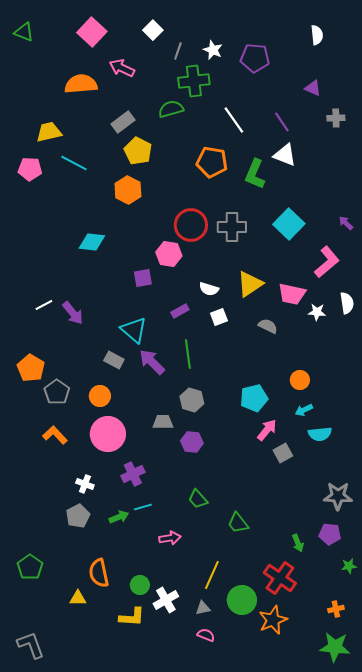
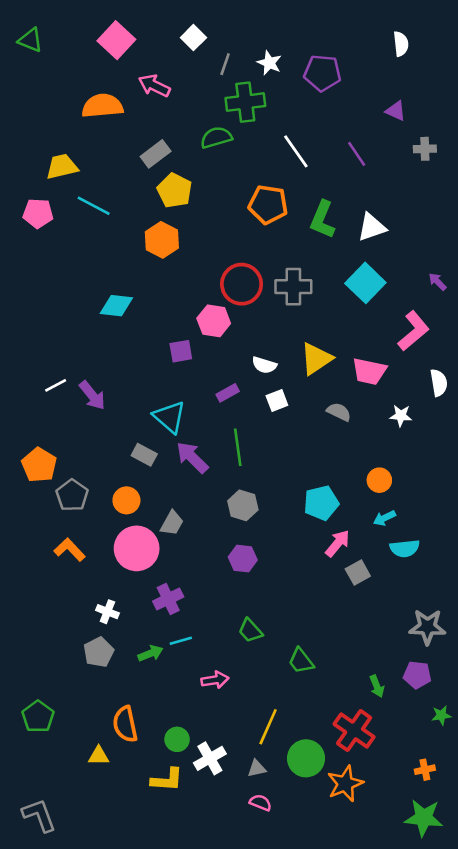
white triangle: (285, 155) -> (372, 227), moved, turned -40
white star: (317, 312) -> (401, 416), moved
gray trapezoid: (163, 422) -> (172, 523), moved, turned 120

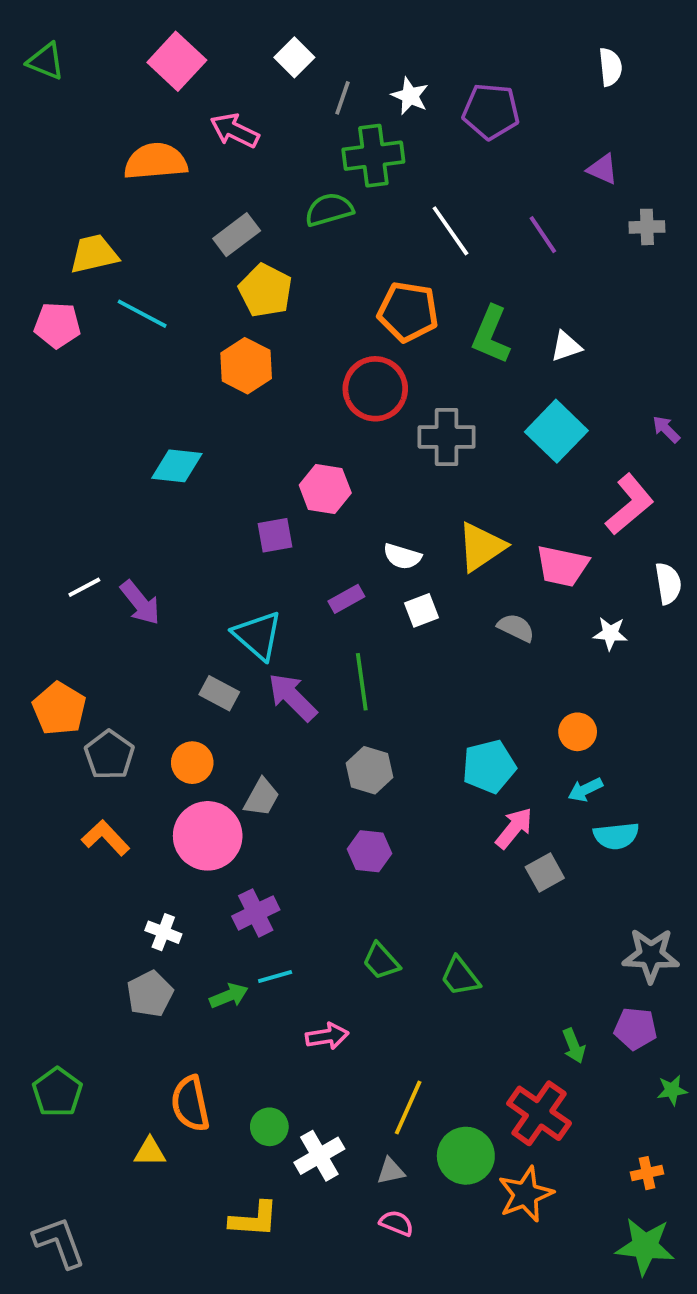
white triangle: (372, 227) -> (566, 346), size x0.7
red circle: (242, 284) -> (375, 389), moved
green trapezoid: (301, 661) -> (460, 976), moved
yellow L-shape: (167, 780) -> (254, 1219), moved

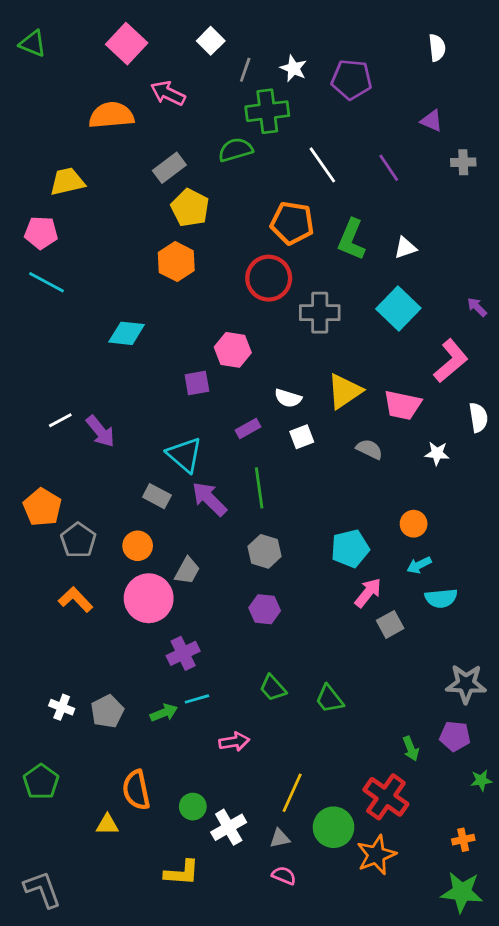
cyan line: (142, 314) -> (47, 282), moved
white cross: (163, 932) -> (62, 707), moved

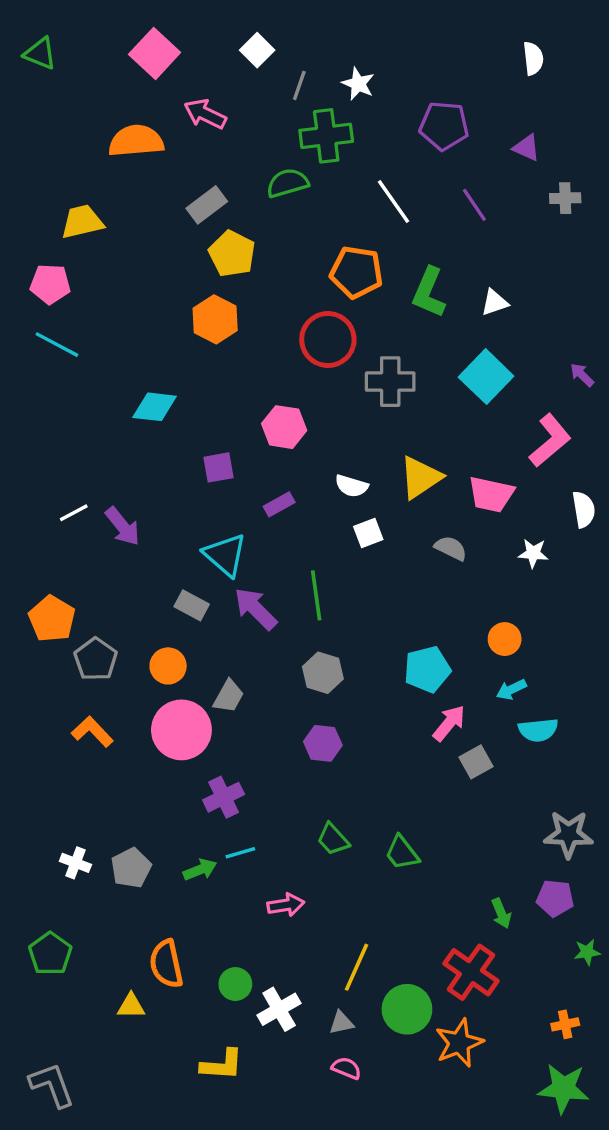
purple pentagon: (351, 79) -> (444, 126), moved
purple square: (197, 383) -> (219, 467), moved
purple rectangle: (248, 429) -> (279, 504), moved

